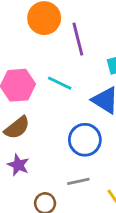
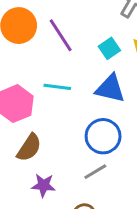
gray line: (78, 181) -> (95, 172), moved

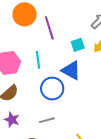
cyan line: (57, 87) -> (38, 60), turned 60
blue circle: (103, 136) -> (52, 89), moved

